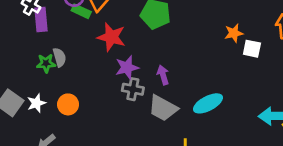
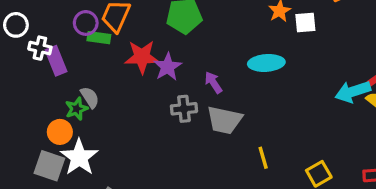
purple star: (127, 67) -> (168, 67), moved
white star: (36, 103) -> (79, 157), size x1.6
cyan ellipse: (208, 103) -> (266, 63), moved, turned 40
orange circle: (68, 104) -> (60, 132), moved

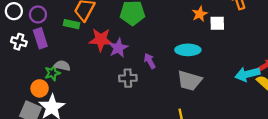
purple circle: (86, 23) -> (38, 14), moved
white cross: (40, 48) -> (19, 42), moved
gray semicircle: (90, 97) -> (62, 66), turned -49
gray trapezoid: (224, 120) -> (190, 81), moved

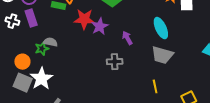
cyan ellipse: (188, 50) -> (161, 28), turned 65
gray cross: (128, 78) -> (115, 62), moved
orange circle: (40, 88) -> (22, 62), moved

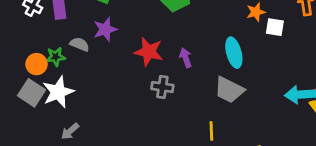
red star: (84, 19) -> (149, 52), moved
purple star: (100, 26) -> (105, 29), moved
green star: (42, 49) -> (56, 57), moved

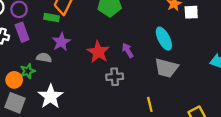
red star: (149, 52) -> (98, 52), turned 30
white star: (58, 92) -> (51, 96), moved
yellow line: (211, 131) -> (150, 104), moved

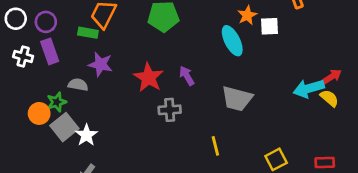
cyan ellipse: (164, 39) -> (232, 41), moved
purple star: (61, 42) -> (101, 64), turned -30
white star: (51, 96) -> (86, 135), size x0.7
gray square: (15, 103) -> (64, 127), moved, turned 30

